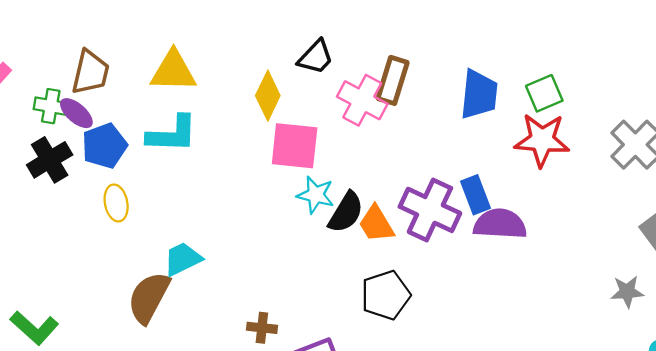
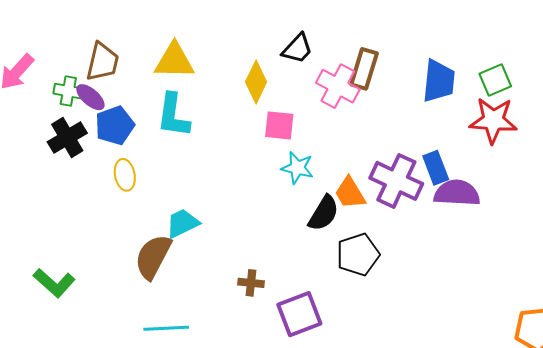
cyan L-shape: (172, 134) -> (173, 115), turned 96
pink square: (295, 146) -> (279, 125), size x0.7
black semicircle: (346, 212) -> (324, 213), moved

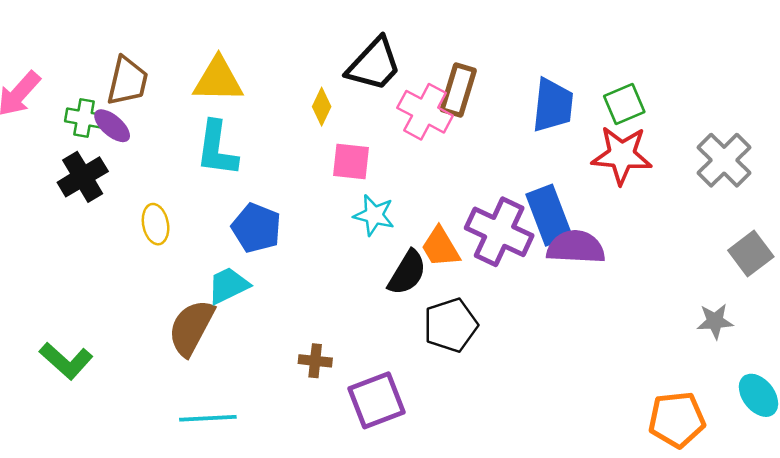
black trapezoid: (297, 49) -> (374, 64), size x1.4
yellow diamond: (256, 82) -> (322, 107), size x0.7
blue pentagon: (115, 125) -> (256, 228), moved, turned -30
blue rectangle: (436, 168) -> (549, 215), size x1.4

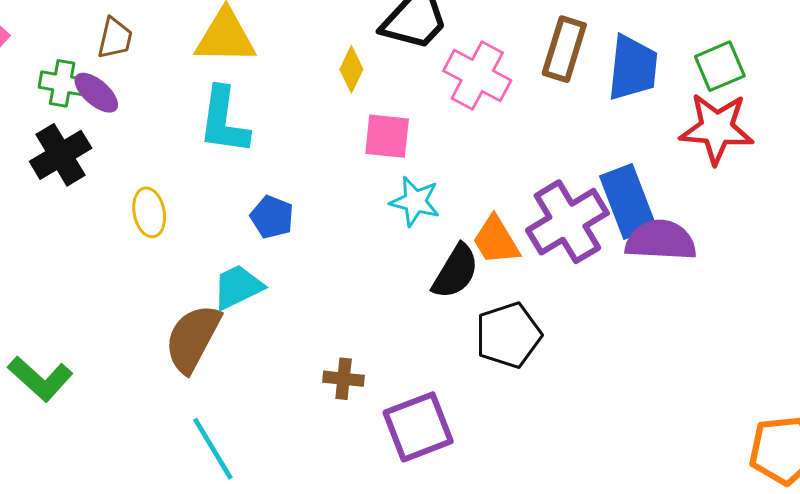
brown trapezoid: (127, 81) -> (115, 38), size x0.7
brown rectangle: (458, 90) -> (564, 49), moved
blue pentagon: (256, 228) -> (272, 217), size x0.7
purple cross: (499, 232) -> (567, 222), turned 34
cyan line: (208, 418) -> (213, 449), turned 62

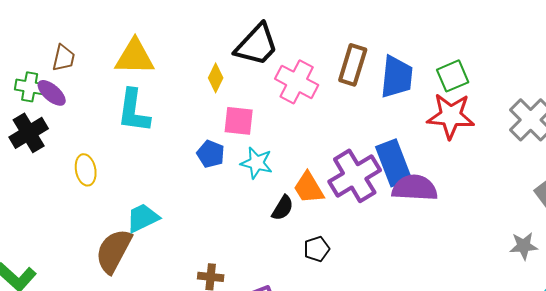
blue pentagon: (272, 217) -> (211, 154), moved
black semicircle: (455, 271) -> (283, 208), size x0.7
black pentagon: (508, 335) -> (317, 249), size x0.6

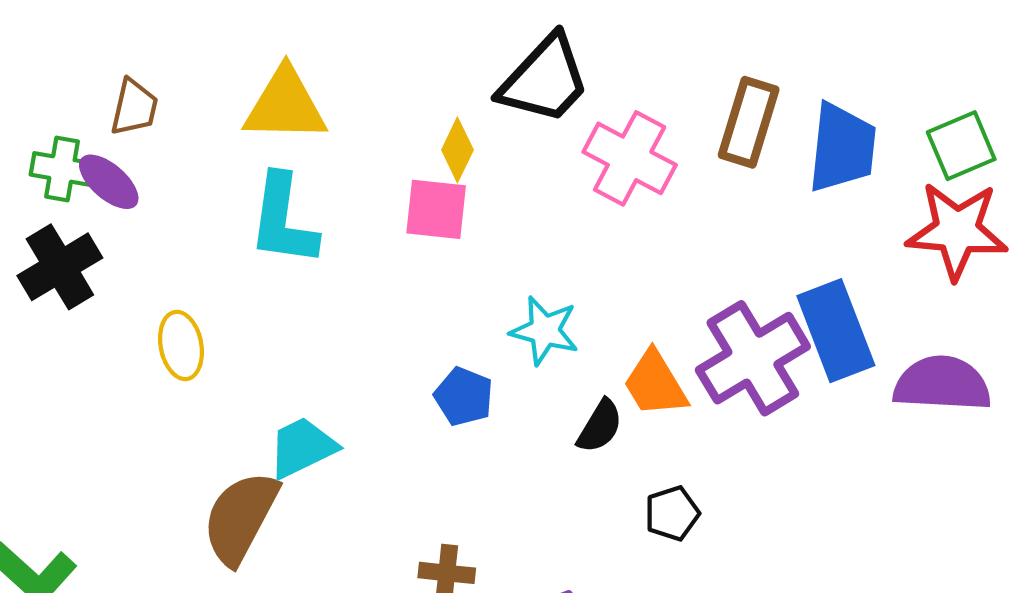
pink square: (239, 121) -> (436, 209), moved
blue pentagon: (211, 154) -> (464, 396), moved
purple semicircle: (415, 188) -> (942, 384), moved

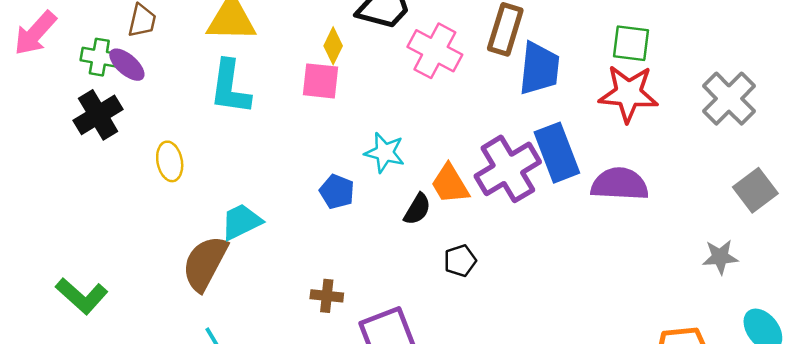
green square: (961, 146) -> (631, 43), turned 30
blue trapezoid: (842, 148) -> (539, 68), moved

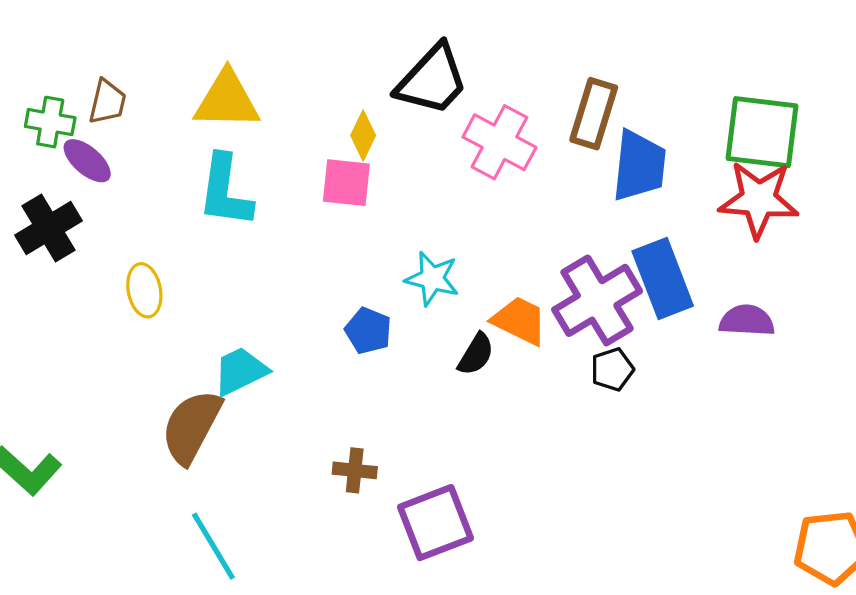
green square: (631, 43) -> (762, 132), size x1.5
green cross: (99, 57) -> (50, 122), moved
orange trapezoid: (450, 184) -> (520, 321), turned 147
purple semicircle: (620, 184) -> (747, 321), size x0.7
black pentagon: (460, 261) -> (612, 369), moved

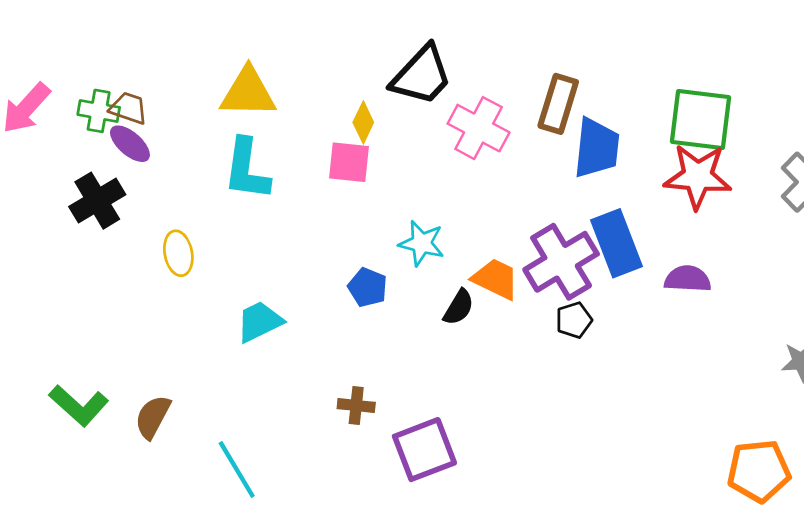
brown trapezoid: (107, 102) -> (129, 108), moved, turned -84
brown semicircle: (191, 427) -> (153, 417), moved, size x0.7

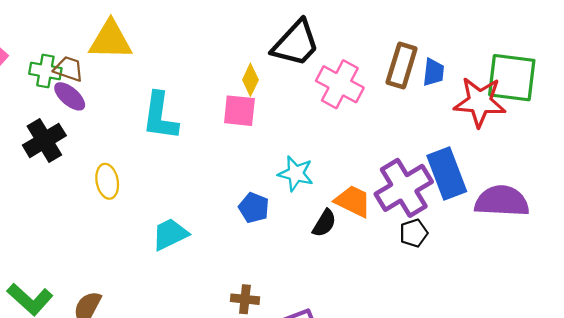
yellow triangle: (248, 92) -> (110, 40), moved
blue trapezoid: (597, 148) -> (434, 72), moved, size x0.6
red star: (698, 176) -> (480, 102), moved
purple semicircle: (688, 279) -> (502, 201), size x1.5

